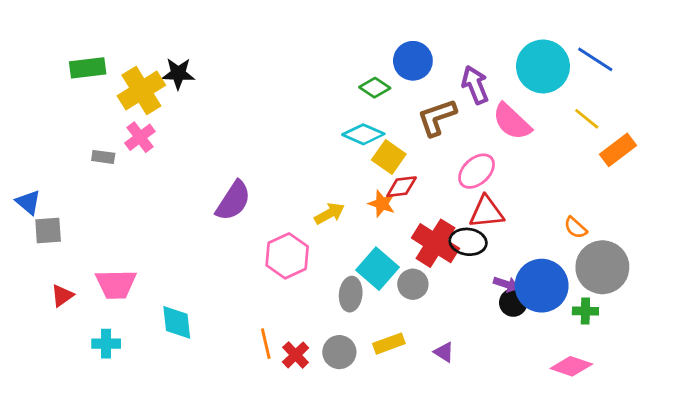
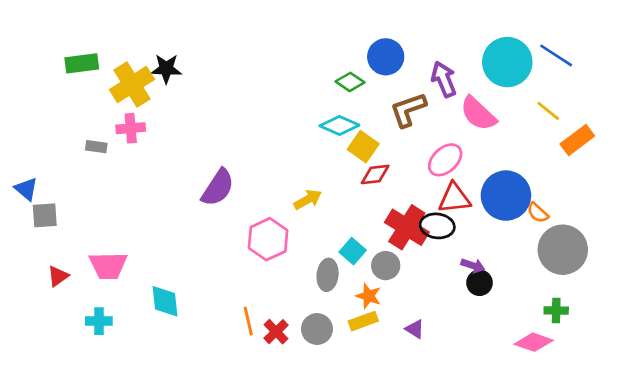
pink cross: (140, 137) -> (131, 128), turned 32
orange star: (382, 204) -> (369, 296), moved
cyan square: (378, 269) -> (353, 251), size x0.7
blue circle: (542, 286) -> (506, 196), moved
green cross: (585, 311) -> (556, 311), moved

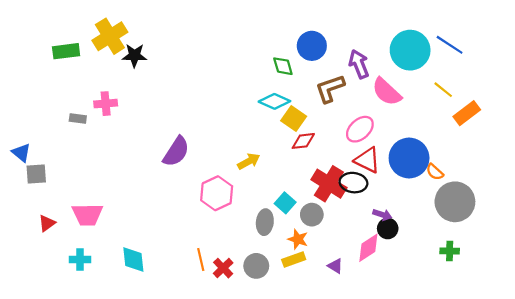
green diamond: (350, 82) -> (283, 66), turned 40
yellow cross: (132, 85) -> (110, 36), moved
red triangle: (454, 198) -> (367, 160), turned 32
cyan diamond: (165, 301) -> (133, 260), moved
pink diamond: (534, 342) -> (368, 248), moved, turned -52

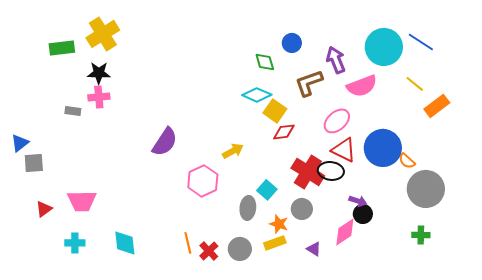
blue circle: (312, 46) -> (292, 43), size x0.7
black star: (134, 55) -> (99, 73), moved
pink semicircle: (387, 92) -> (362, 86), turned -64
blue triangle: (21, 153) -> (20, 143), turned 42
gray circle: (312, 215) -> (302, 209), moved

